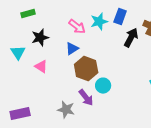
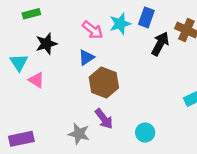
pink triangle: (41, 67) -> (36, 80), moved
cyan circle: (103, 86) -> (145, 133), moved

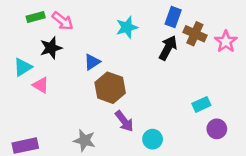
blue rectangle: (146, 17) -> (173, 17), moved
pink arrow: (93, 30) -> (63, 21), moved
cyan triangle: (19, 62) -> (23, 67), turned 30
purple arrow: (104, 119) -> (124, 121), moved

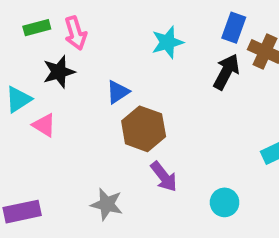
pink arrow: (63, 21) -> (75, 33), turned 35
cyan circle: (153, 139) -> (225, 202), moved

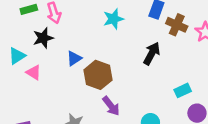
black arrow: (226, 72) -> (152, 53), moved
blue triangle: (118, 92) -> (74, 58), moved

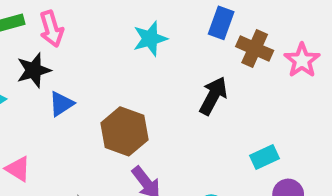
blue triangle: (74, 58) -> (61, 104), moved
pink triangle: (34, 73) -> (18, 169), moved

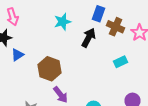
black arrow: (213, 96) -> (88, 38), moved
cyan rectangle: (264, 157) -> (120, 62), moved

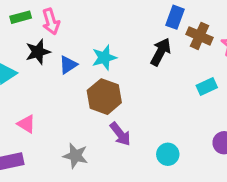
cyan star: (62, 22) -> (104, 58), moved
blue triangle: (18, 55) -> (68, 65), moved

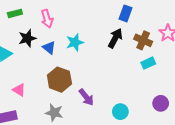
pink arrow: (51, 22) -> (47, 19), moved
brown cross: (200, 36) -> (143, 40), moved
blue triangle: (68, 65) -> (49, 48), turned -48
brown hexagon: (104, 97) -> (59, 80), moved

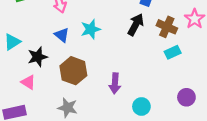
black star: (27, 38) -> (38, 57), moved
purple arrow: (86, 97) -> (115, 83), moved, turned 42

